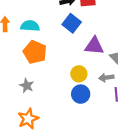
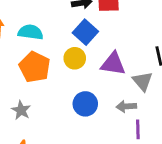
yellow circle: (79, 74) -> (75, 58), moved
blue circle: (81, 94) -> (85, 104), moved

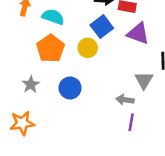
purple triangle: (113, 64) -> (138, 33), moved
blue circle: (85, 104) -> (70, 88), moved

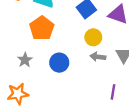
yellow circle: (88, 48) -> (93, 37), moved
gray arrow: (125, 100) -> (98, 57), moved

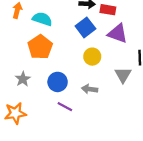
gray arrow: (98, 57) -> (90, 89), moved
purple line: (113, 92) -> (65, 107), moved, turned -72

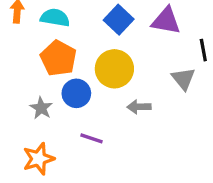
yellow circle: (92, 57) -> (114, 69), moved, size x1.5
blue circle: (58, 82) -> (76, 93), moved
purple line: (65, 107) -> (91, 138), moved

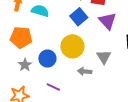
purple triangle: (166, 21) -> (108, 21), turned 30
orange pentagon: (58, 58) -> (21, 37), moved, turned -30
gray triangle: (183, 79) -> (104, 57), moved

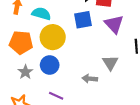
blue square: (79, 17) -> (83, 20), turned 30
yellow circle: (72, 46) -> (53, 37), moved

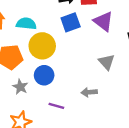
gray arrow: (90, 79) -> (89, 92), moved

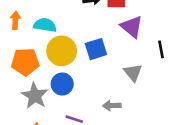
blue square: (71, 22) -> (96, 49), moved
gray star: (20, 87) -> (35, 96), size x1.5

